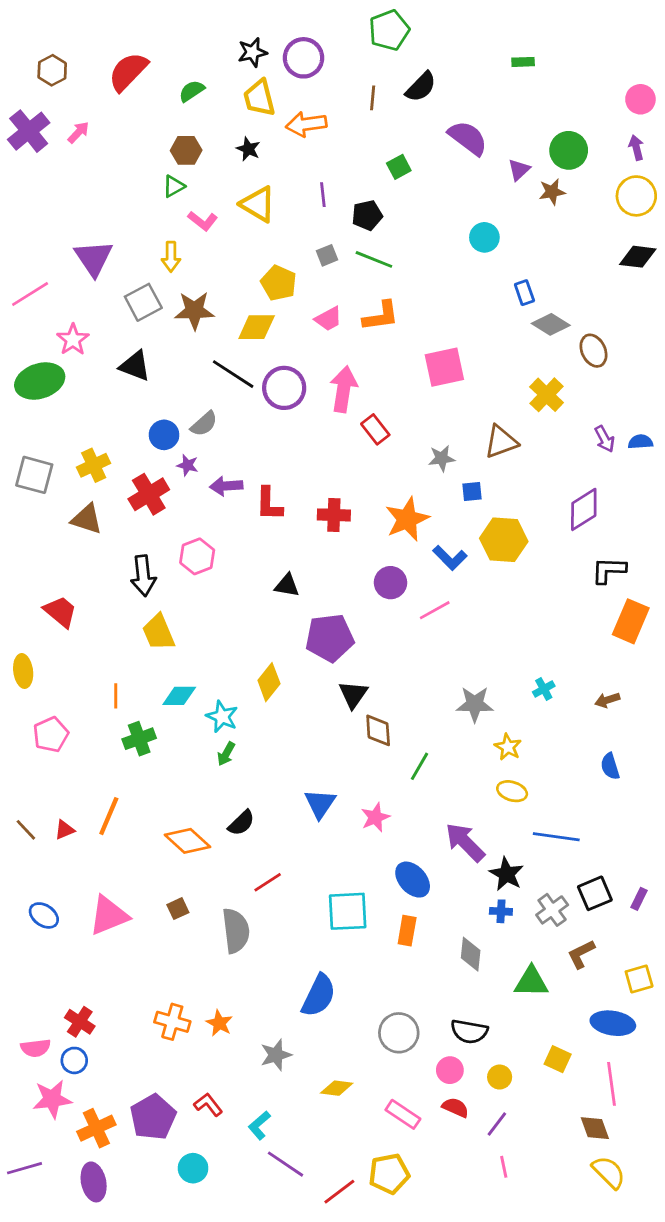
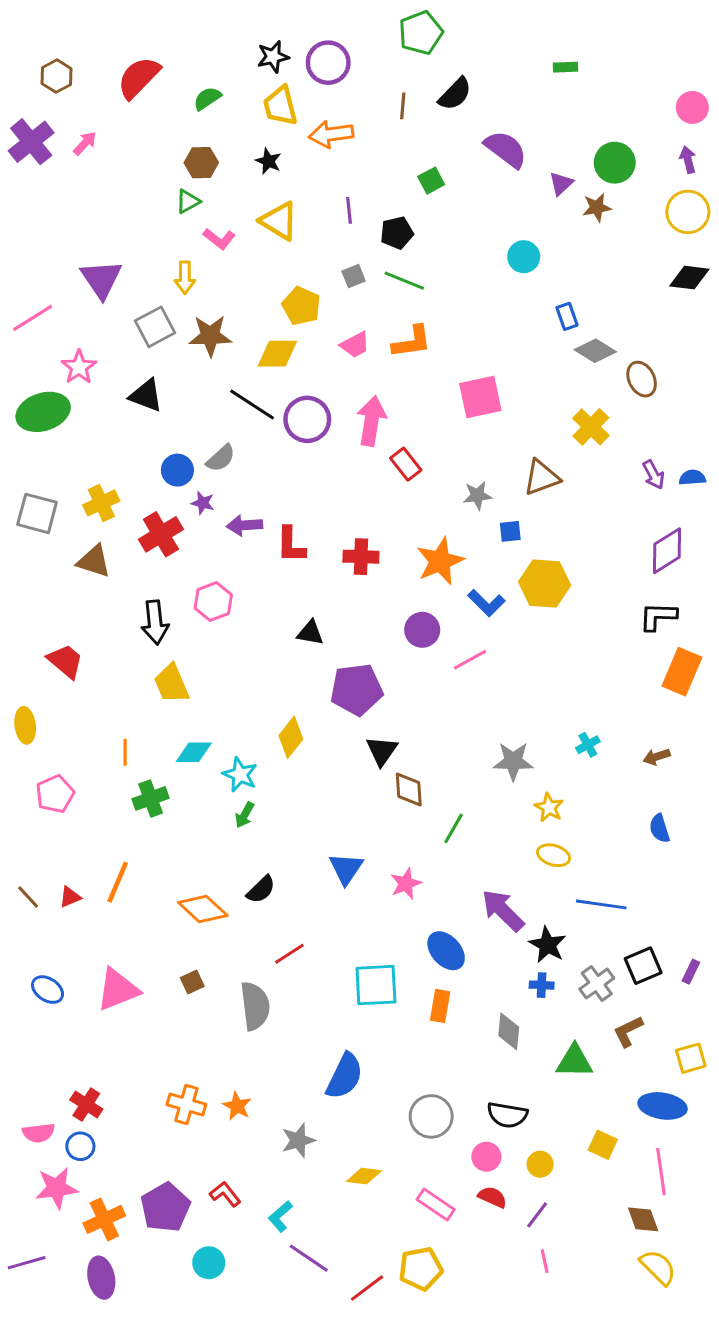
purple diamond: (584, 509) -> (667, 551), moved

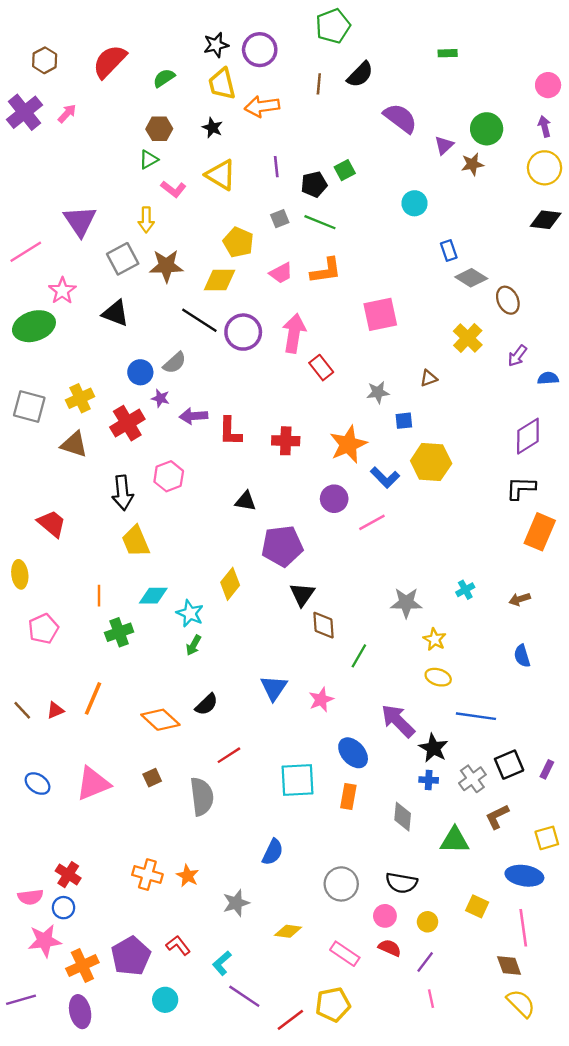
green square: (431, 181) -> (345, 170), moved
purple arrow: (654, 475) -> (517, 356), moved, turned 65
brown triangle: (542, 478) -> (429, 378), size x0.6
blue semicircle: (345, 1076) -> (273, 852), size x0.7

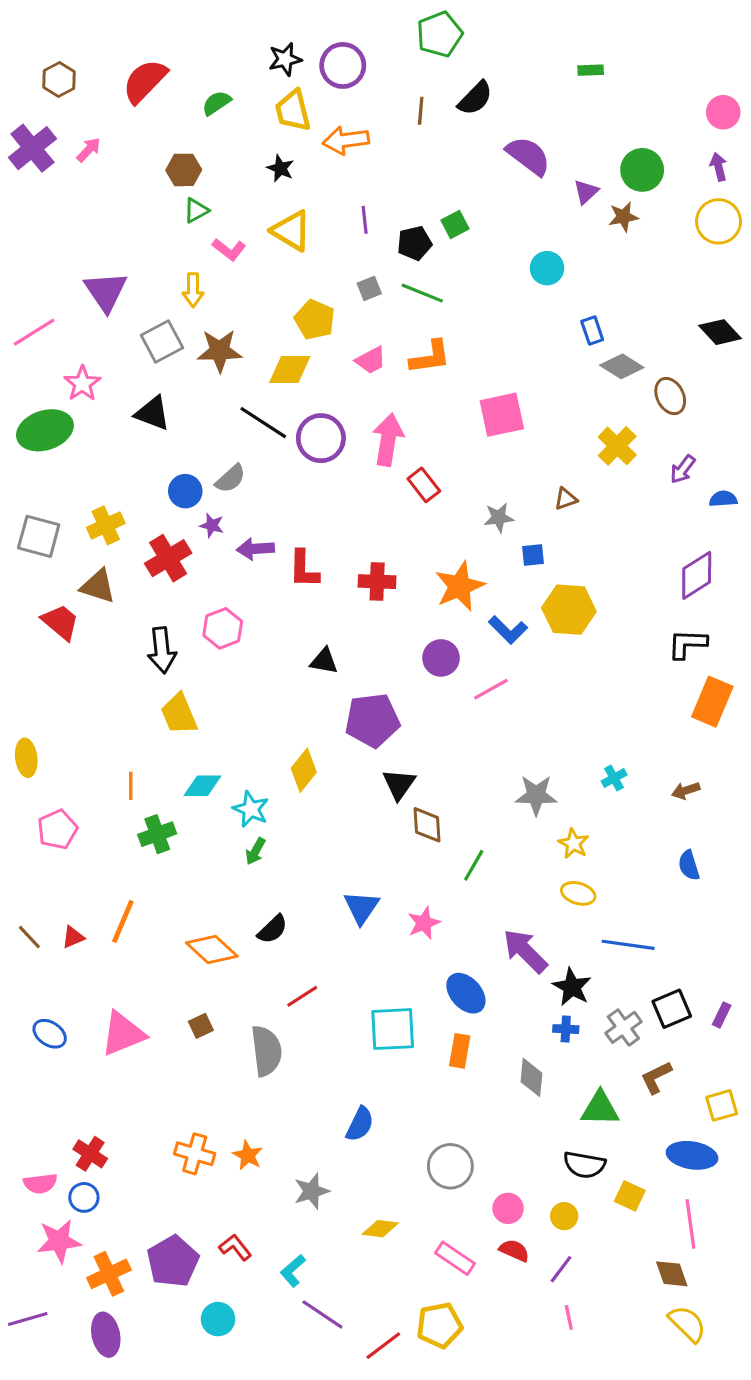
brown hexagon: (159, 129) -> (184, 170), moved
black diamond: (546, 220) -> (720, 332), moved, turned 40
red trapezoid: (52, 524) -> (61, 622), moved
black semicircle: (401, 883) -> (584, 1165), moved

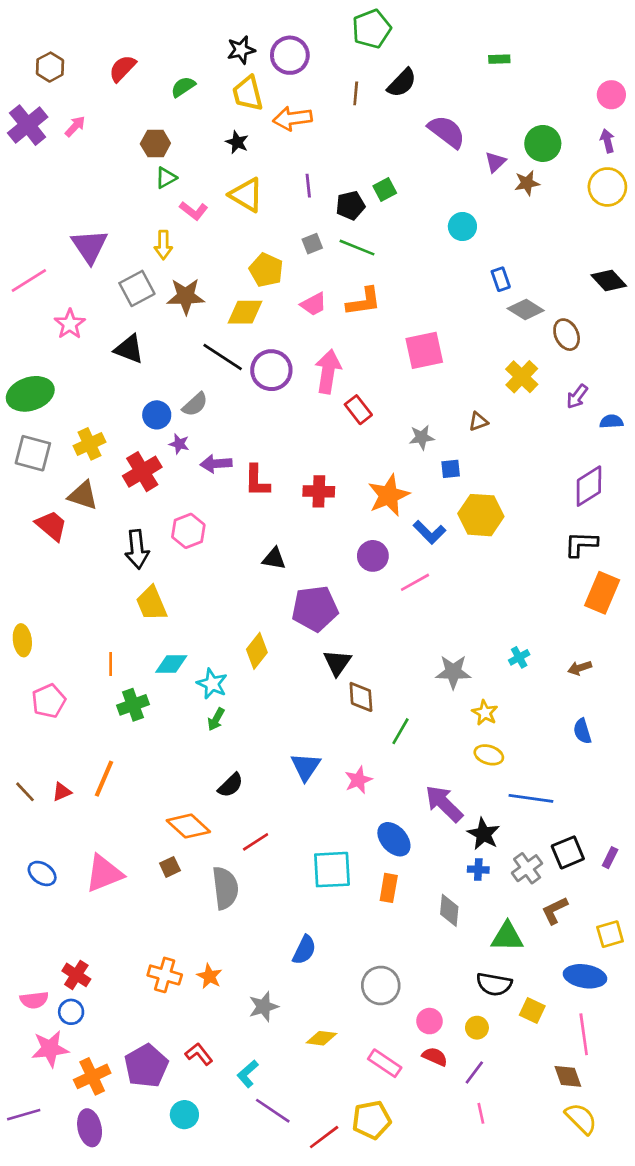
red semicircle: (145, 81) -> (122, 68), size x0.7
green ellipse: (45, 430) -> (30, 394), moved
orange diamond: (212, 950) -> (188, 826), moved

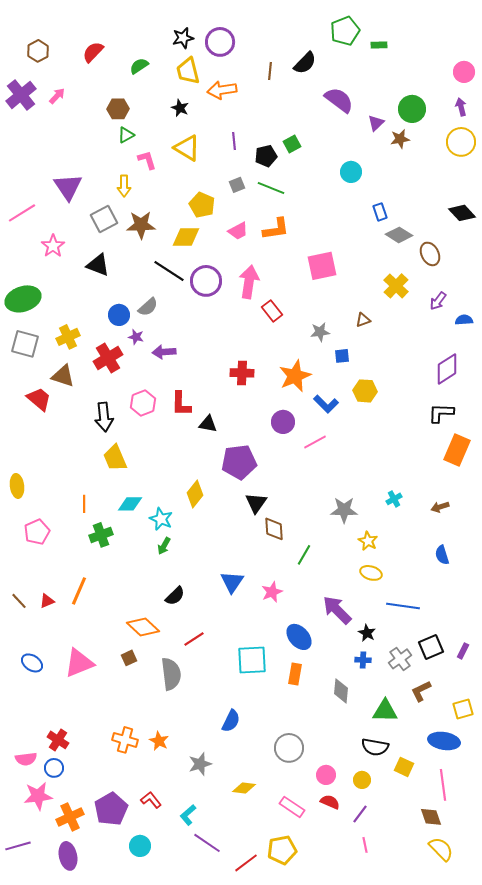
green pentagon: (372, 29) -> (345, 31), moved
pink L-shape: (194, 211) -> (147, 160), turned -145
red L-shape: (257, 481) -> (181, 404), moved
yellow hexagon: (481, 515) -> (365, 391), size x0.7
black star: (484, 834) -> (367, 633), size x0.7

